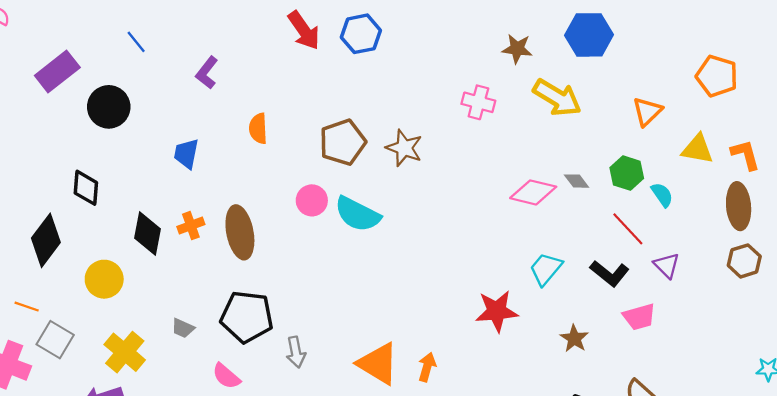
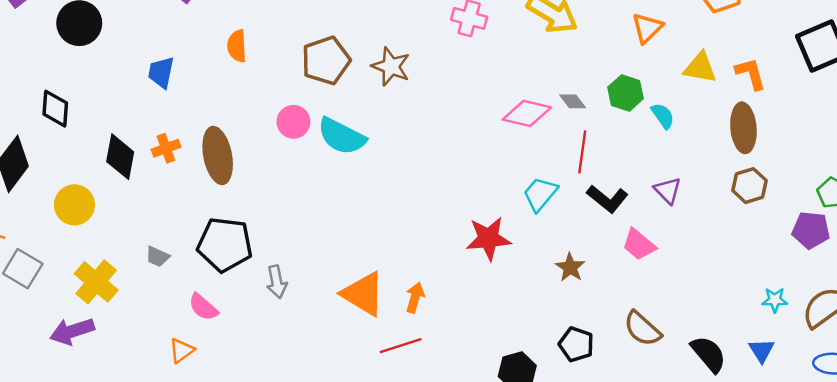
red line: (628, 229) -> (582, 152), moved, turned 51
pink trapezoid: (639, 317) -> (639, 245), turned 56

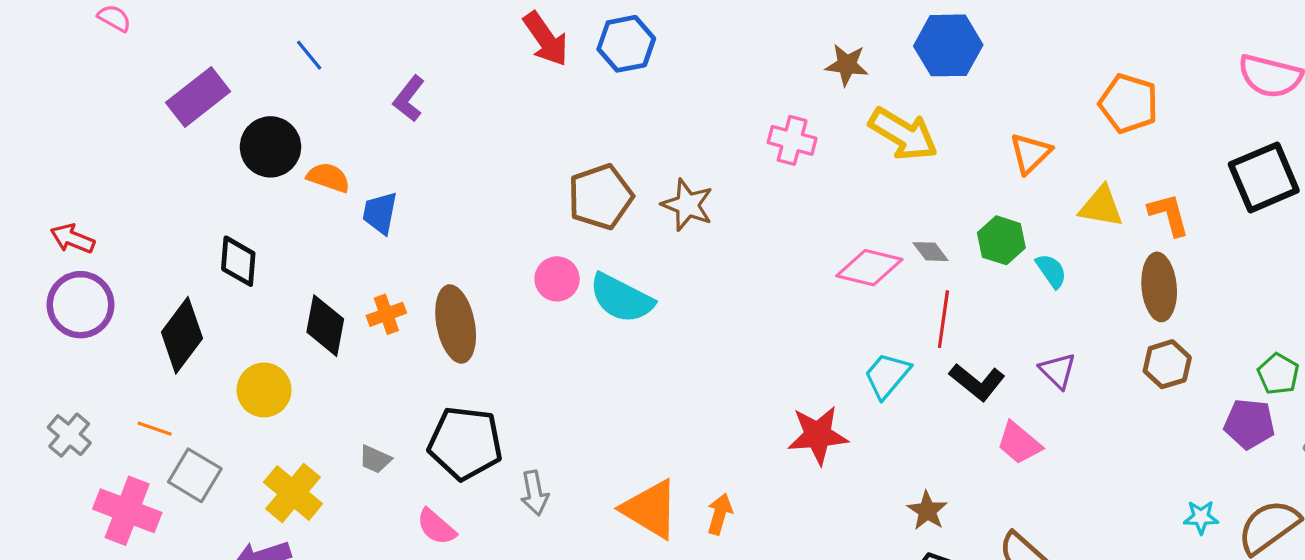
orange semicircle: (237, 46) -> (328, 177), moved, turned 112
brown star: (570, 267) -> (927, 511), moved

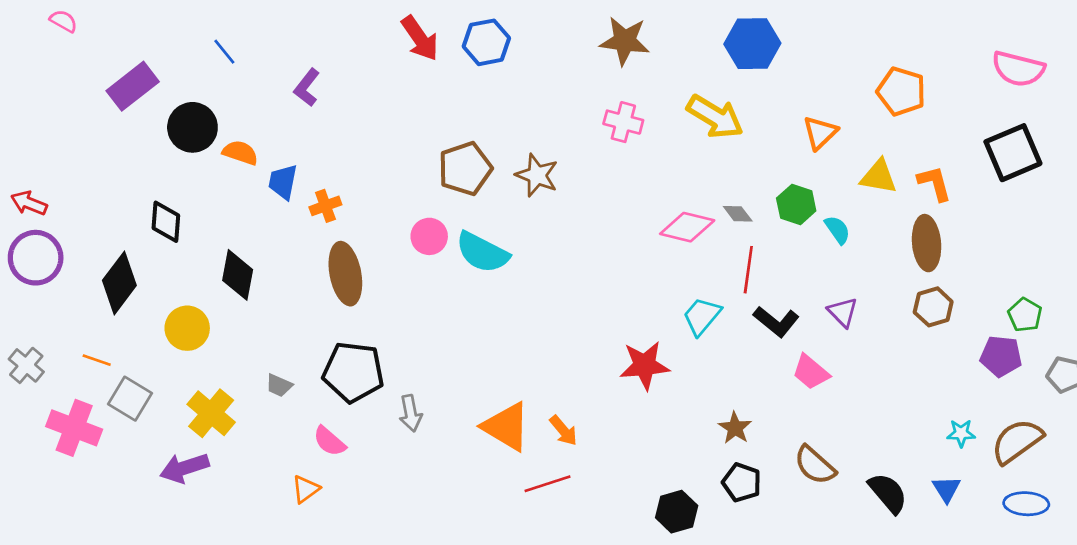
brown star: (847, 65) -> (625, 41), moved, size x1.4
orange cross: (386, 314) -> (325, 206), moved
orange arrow: (720, 514) -> (563, 431), turned 124

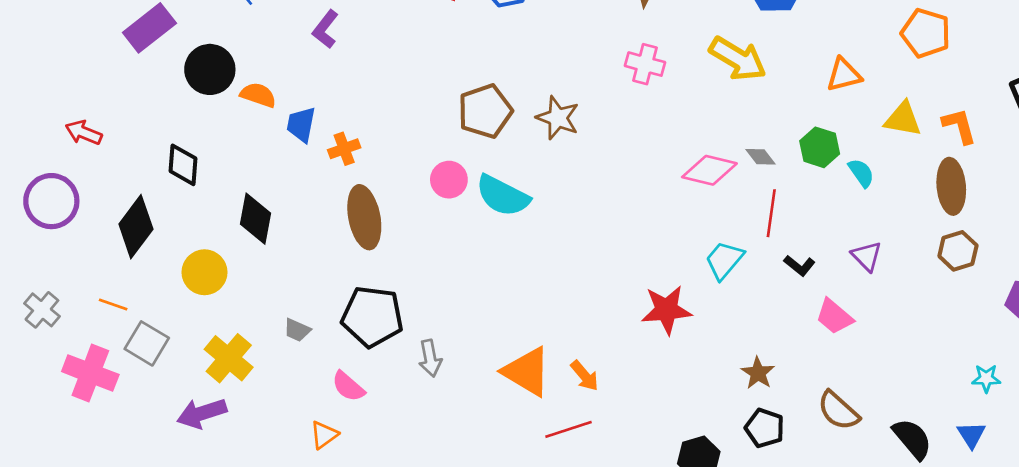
orange triangle: (820, 133) -> (844, 75), turned 30
red arrow: (29, 203) -> (84, 133), moved
black L-shape: (776, 322) -> (799, 266), size x0.7

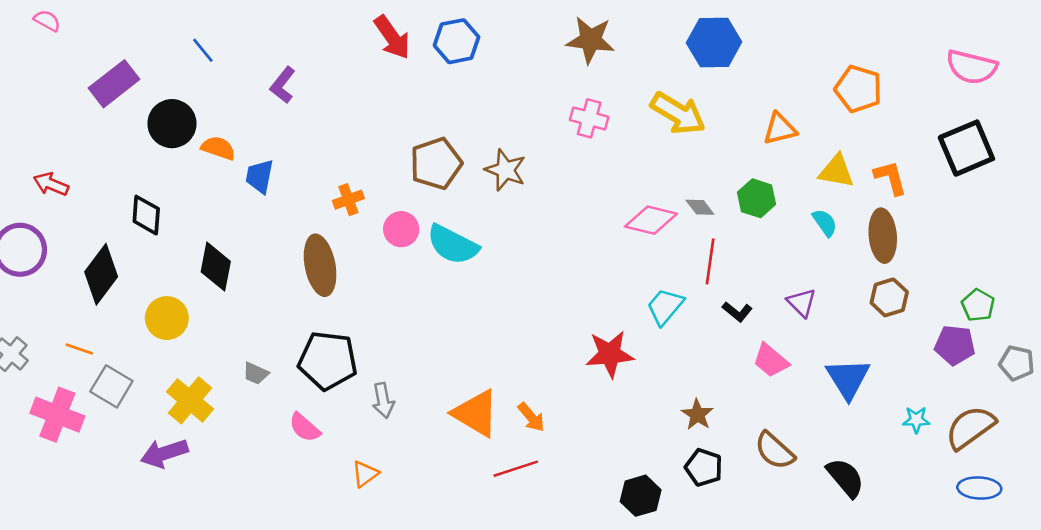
orange cross: (344, 149) -> (348, 200), moved
cyan semicircle: (861, 173) -> (825, 223), moved
orange triangle: (324, 435) -> (365, 474), moved
blue triangle: (971, 435) -> (848, 379), moved, size x1.6

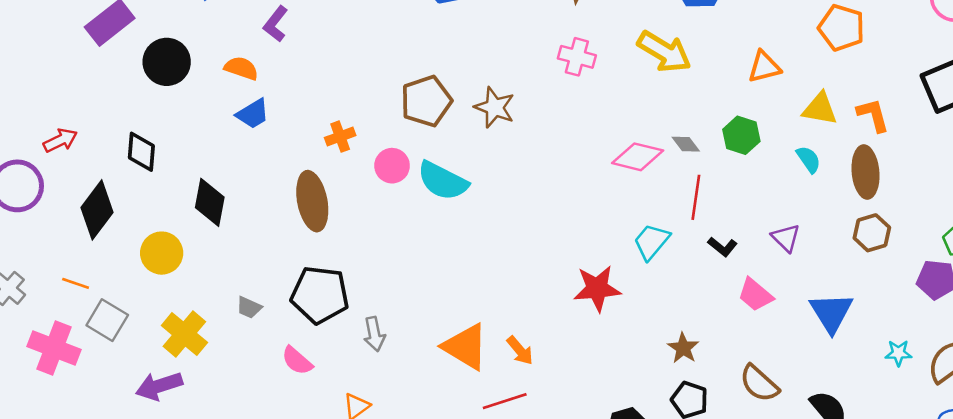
orange semicircle: (218, 148) -> (241, 68), moved
blue trapezoid: (260, 176) -> (253, 114), turned -132
red arrow: (51, 184) -> (60, 140), moved, turned 132

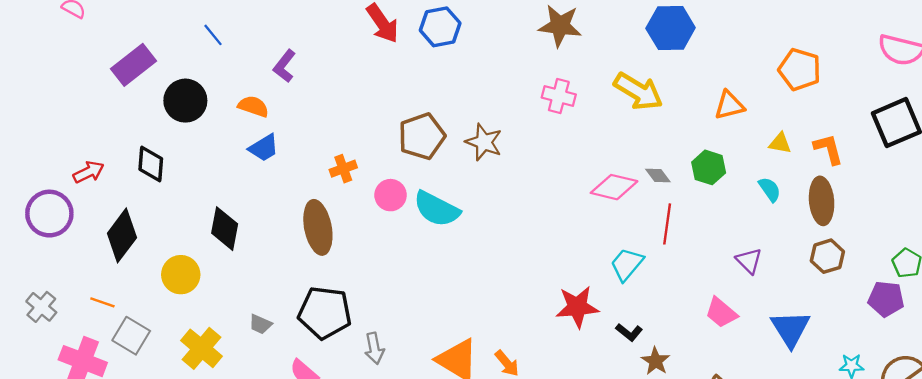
yellow triangle: (820, 109) -> (780, 143), size x0.7
black diamond: (141, 152) -> (151, 164), moved
black L-shape: (722, 247) -> (629, 332), moved

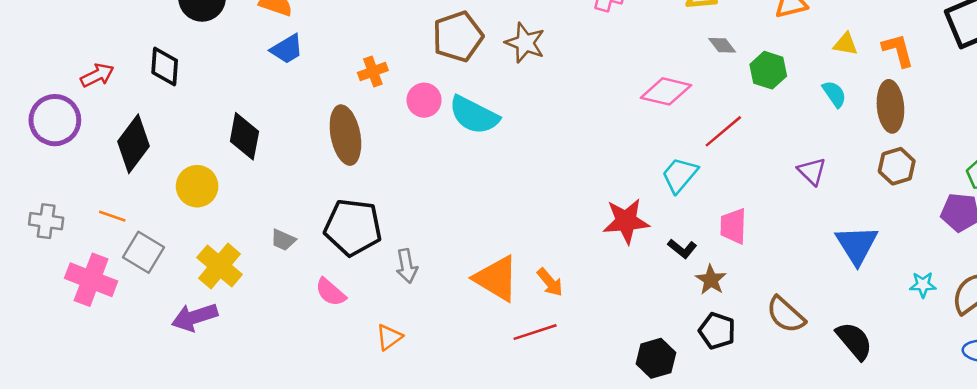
gray diamond: (658, 176) -> (722, 45), moved
red line: (667, 224) -> (723, 131), turned 42
gray cross: (41, 307) -> (46, 221), turned -32
pink trapezoid: (721, 313) -> (733, 226), moved, turned 52

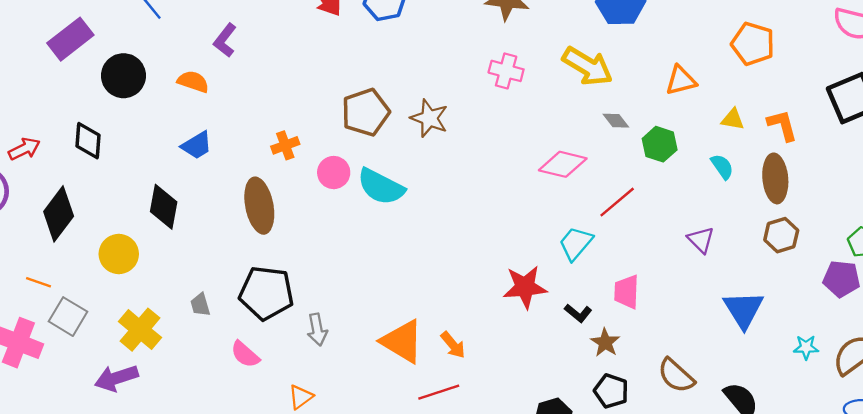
blue trapezoid: (287, 49) -> (197, 145), moved
gray trapezoid: (283, 240) -> (200, 305), turned 50

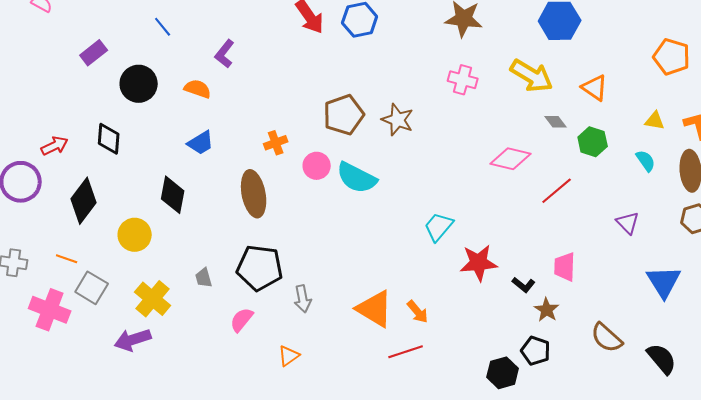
purple rectangle: (70, 39) -> (94, 53), size x0.7
orange triangle: (681, 80) -> (595, 88), moved, turned 48
cyan trapezoid: (576, 243) -> (439, 227), moved
pink semicircle: (245, 354) -> (242, 320), turned 88
black pentagon: (611, 391) -> (536, 351), moved

